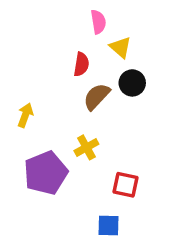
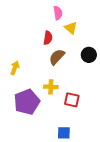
black circle: (132, 83) -> (89, 55), moved
yellow cross: (86, 147) -> (51, 87), turned 32
red square: (125, 185) -> (72, 100), moved

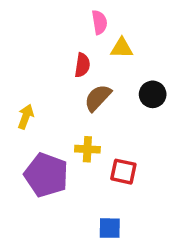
yellow triangle: (71, 28) -> (122, 48), turned -40
purple pentagon: (27, 102) -> (46, 175), turned -30

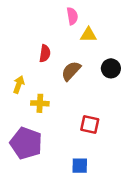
red semicircle: (82, 65) -> (45, 53), moved
yellow cross: (87, 149) -> (40, 103), moved
purple pentagon: (46, 175) -> (26, 143), moved

